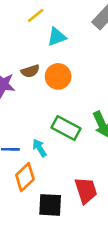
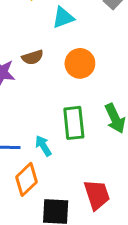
orange circle: (58, 76) -> (80, 63), moved
green rectangle: (66, 128) -> (74, 123), turned 56

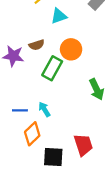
green rectangle: (74, 123) -> (52, 68), moved, turned 35

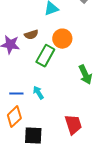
orange diamond: (32, 134) -> (14, 117), moved
black square: (53, 157) -> (33, 136), moved

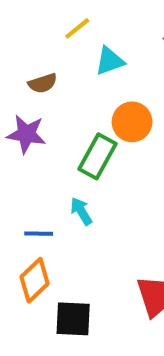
brown semicircle: (31, 35) -> (43, 83), moved
cyan arrow: (38, 93) -> (81, 211), moved

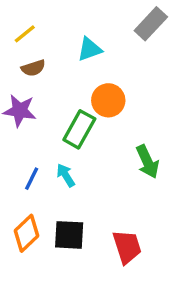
yellow line: (77, 28) -> (25, 34), moved
blue line: (39, 234) -> (32, 179), moved, turned -65
black square: (73, 319) -> (69, 235), moved

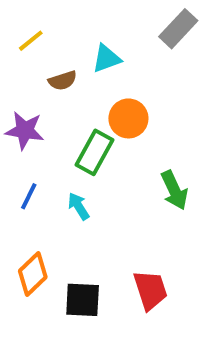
brown semicircle: (33, 68) -> (63, 81), moved
blue line: (32, 179) -> (29, 196), moved
black square: (69, 235) -> (83, 300), moved

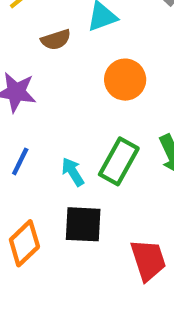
green rectangle: (95, 152) -> (119, 161), moved
black square: (83, 300) -> (83, 224), moved

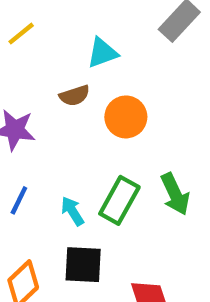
brown semicircle: (56, 40) -> (75, 96), moved

